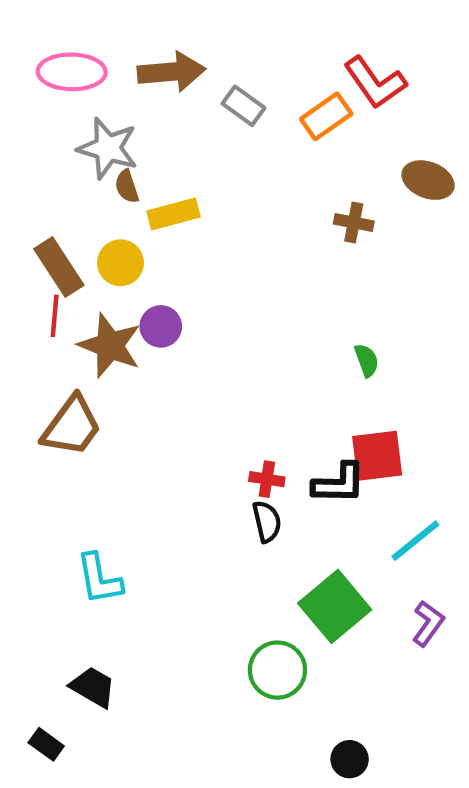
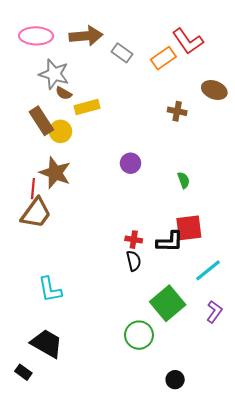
brown semicircle: (127, 186) -> (64, 93), turned -42
brown rectangle: (59, 267) -> (41, 121), moved
red line: (55, 316) -> (33, 189), moved
purple circle: (161, 326) -> (130, 163), moved
black trapezoid: (93, 687) -> (47, 344), size x1.4

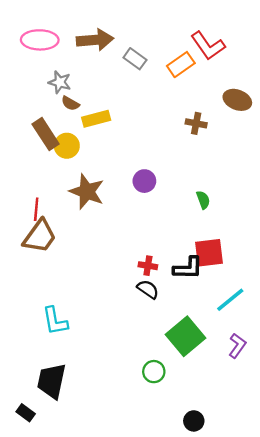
gray star: (54, 74) -> (60, 82), size x0.7
brown star: (55, 173) -> (87, 192), moved
black semicircle: (134, 261) -> (148, 289), turned -42
green circle: (139, 335) -> (154, 372), size x0.7
black trapezoid: (47, 344) -> (51, 381), turned -108

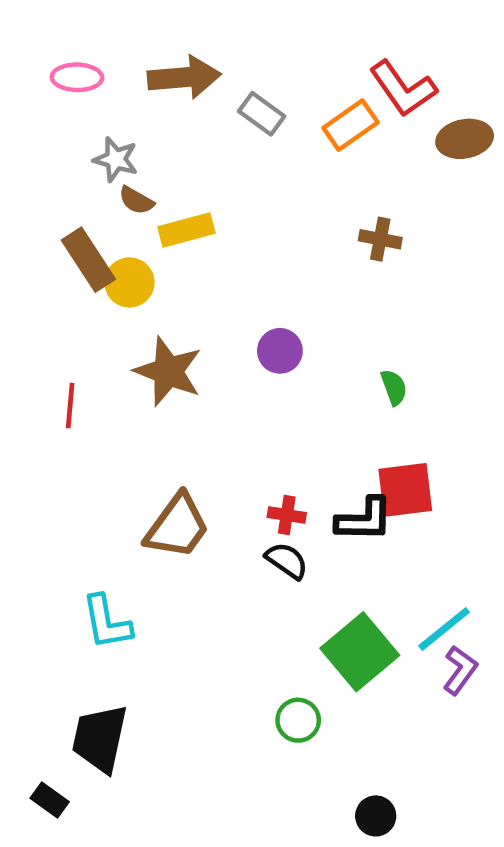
pink ellipse: (40, 40) -> (77, 77), size x0.7
brown ellipse: (237, 100) -> (465, 139), moved, turned -32
brown trapezoid: (40, 236) -> (177, 526), moved
cyan line: (230, 300) -> (444, 629), moved

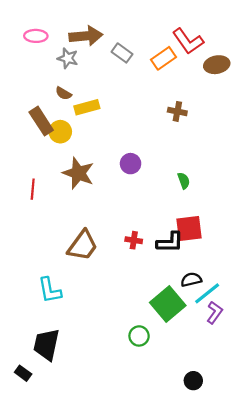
gray star: (116, 159) -> (68, 58), moved
black semicircle: (287, 561) -> (191, 280), moved, turned -48
black circle: (376, 816) -> (193, 381), moved

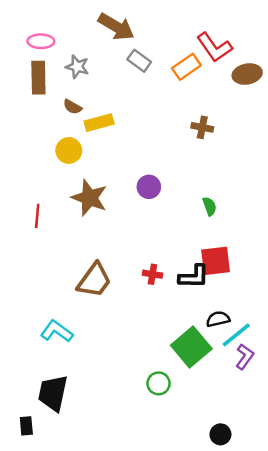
brown arrow: (86, 36) -> (116, 27), moved, turned 36
brown rectangle: (41, 121) -> (38, 78), moved, turned 32
cyan L-shape: (50, 290) -> (57, 331), turned 136
black rectangle: (23, 373) -> (26, 426), turned 49

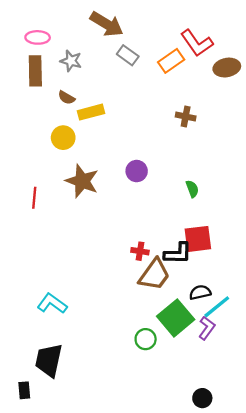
brown trapezoid: (94, 280) -> (154, 275), moved
purple L-shape: (245, 357) -> (207, 328), moved
green circle: (159, 383) -> (146, 339), moved

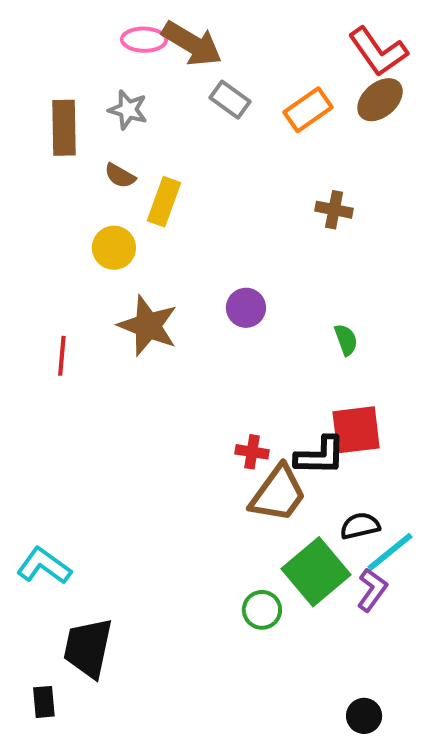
pink ellipse: (38, 37) -> (144, 40), moved
red L-shape: (197, 43) -> (378, 52), moved
brown ellipse: (227, 68) -> (380, 100), moved, turned -30
yellow rectangle: (91, 112) -> (164, 202), turned -55
cyan L-shape: (52, 303) -> (44, 566), moved

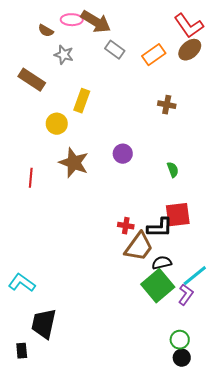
brown rectangle: (64, 128) -> (32, 80), moved, turned -56
brown semicircle: (120, 176) -> (46, 31), moved
black semicircle: (360, 526) -> (162, 263), moved
green circle: (262, 610) -> (180, 340), moved

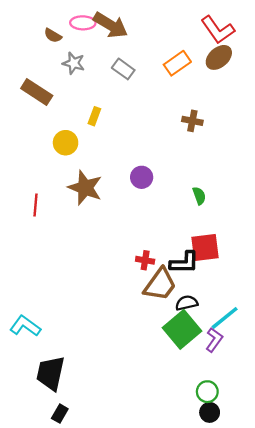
gray rectangle: (115, 50) -> (123, 69), moved
yellow rectangle: (82, 101) -> (94, 116), size x0.7
black rectangle: (22, 351) -> (60, 414), moved, turned 35

